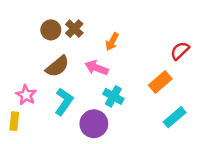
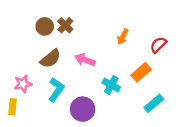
orange arrow: (112, 42) -> (123, 37), moved
pink star: (26, 95) -> (23, 84), turned 30
cyan cross: (113, 96) -> (111, 85), moved

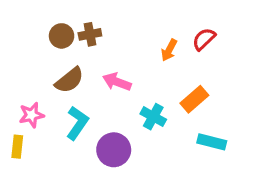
brown cross: (65, 25) -> (90, 34), turned 35
red semicircle: (158, 45) -> (204, 39), moved
cyan rectangle: (154, 103) -> (212, 142), turned 54

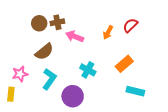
pink arrow: (117, 82) -> (75, 36), moved
cyan cross: (153, 117) -> (88, 70), moved

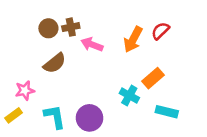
orange arrow: (108, 32) -> (133, 40), size x1.5
cyan cross: (88, 70) -> (129, 96), moved
cyan L-shape: (49, 79) -> (55, 117), moved, turned -45
yellow rectangle: (11, 94) -> (14, 115), turned 48

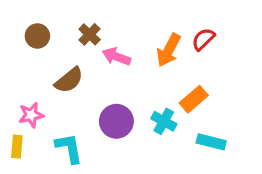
brown cross: (71, 27) -> (90, 34), turned -35
brown circle: (48, 28) -> (37, 36), moved
yellow rectangle: (14, 115) -> (17, 147), turned -49
purple circle: (90, 118) -> (116, 121), moved

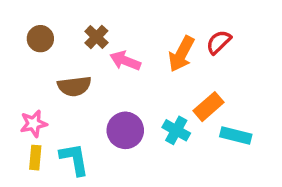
brown semicircle: (69, 80) -> (74, 86), turned 32
cyan rectangle: (211, 142) -> (236, 135), moved
yellow rectangle: (17, 147) -> (35, 158), moved

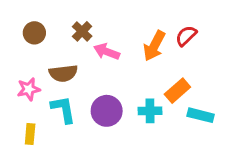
pink star: (34, 124) -> (29, 89), moved
cyan cross: (176, 130) -> (150, 111), turned -30
cyan L-shape: (74, 159) -> (63, 109), moved

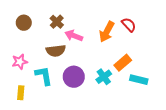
red semicircle: (186, 36) -> (129, 25), turned 91
brown semicircle: (63, 73) -> (56, 51), moved
cyan cross: (150, 111) -> (104, 77), turned -35

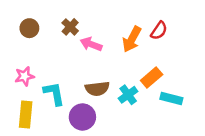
red semicircle: (129, 25) -> (159, 31), turned 77
brown semicircle: (56, 51) -> (97, 89), moved
purple circle: (74, 77) -> (82, 117), moved
yellow rectangle: (21, 93) -> (26, 115), size x1.5

